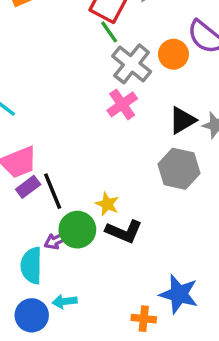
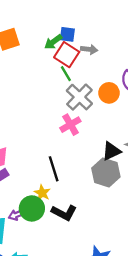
black triangle: (182, 120) -> (111, 151), moved
black line: (53, 191) -> (54, 169), moved
yellow star: (107, 204) -> (42, 193), moved

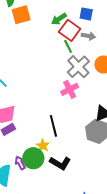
blue square: (67, 34) -> (86, 14), moved
gray arrow: (89, 49) -> (88, 36), moved
purple arrow: (17, 215) -> (20, 163), turned 80

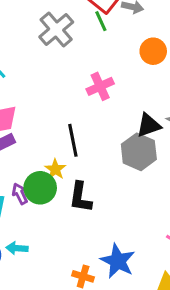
gray cross: (78, 67) -> (56, 30), moved
black L-shape: (60, 163) -> (80, 197), turned 65

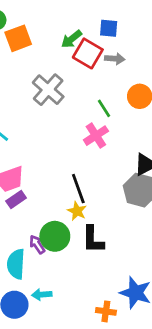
green line: (101, 21) -> (104, 108), moved
yellow star: (55, 169) -> (77, 211), moved

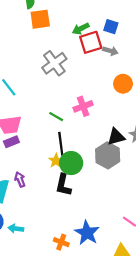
red square: (88, 53) -> (91, 42), turned 30
green line: (104, 108) -> (56, 117), moved, turned -40
green circle: (55, 236) -> (71, 163), moved
cyan arrow: (42, 295) -> (16, 229), moved

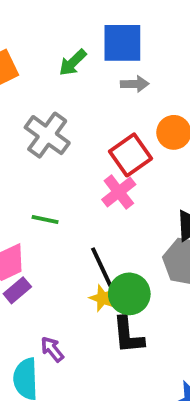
blue square: (111, 27) -> (122, 43), size x1.6
red square: (91, 42) -> (130, 155), moved
green line: (56, 117) -> (45, 219), moved

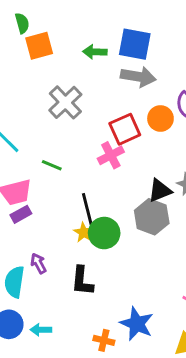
green arrow: (73, 63) -> (95, 52), turned 35
gray arrow: (135, 84) -> (138, 77), size x1.6
black L-shape: (128, 335) -> (82, 281), moved

